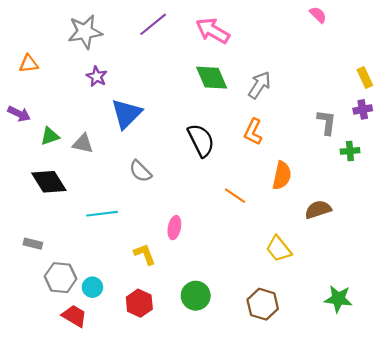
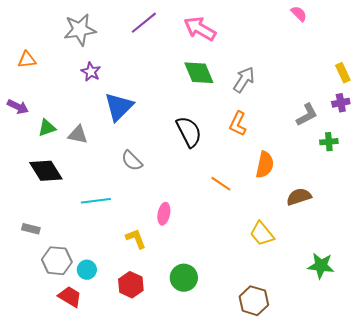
gray L-shape: (327, 122) -> (307, 115), turned 55
green star: (338, 299) -> (321, 266), moved
brown hexagon: (263, 304) -> (254, 301), moved

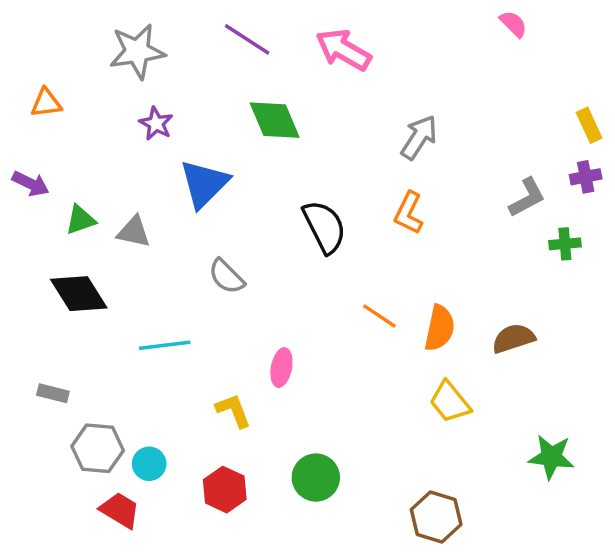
purple line: (144, 23) -> (247, 39), turned 72
green diamond: (199, 73) -> (275, 120), moved
orange semicircle: (265, 165) -> (440, 328), moved

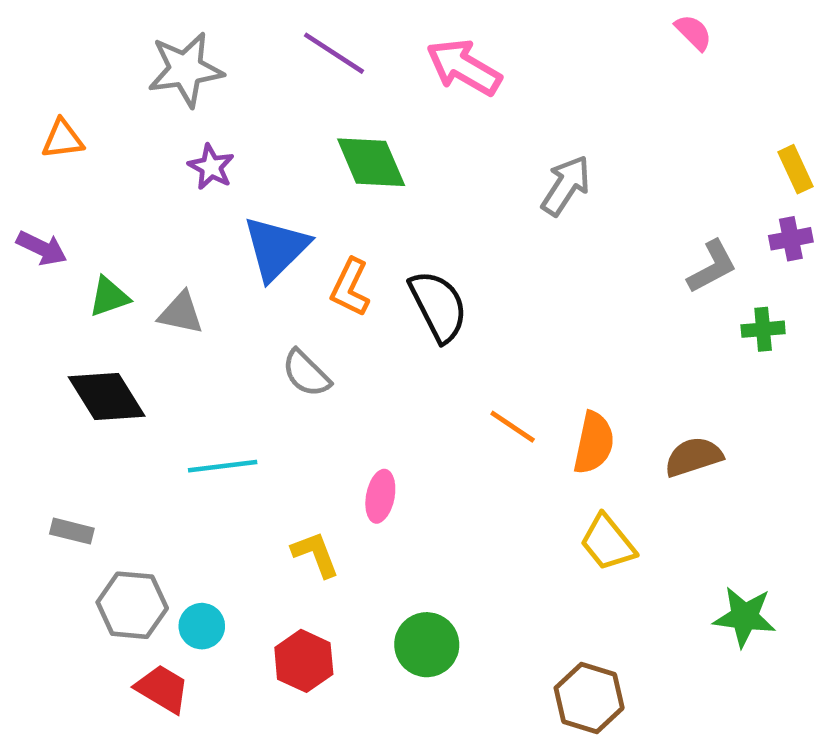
orange L-shape: (409, 213) -> (350, 287), moved

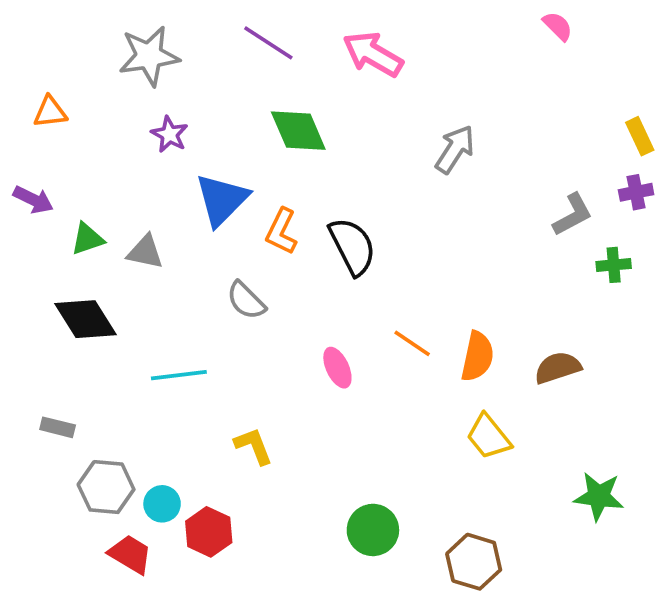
pink ellipse: (380, 496) -> (337, 368), moved, turned -36
green circle: (427, 645) -> (373, 530), moved
red hexagon: (304, 661) -> (209, 532), moved

